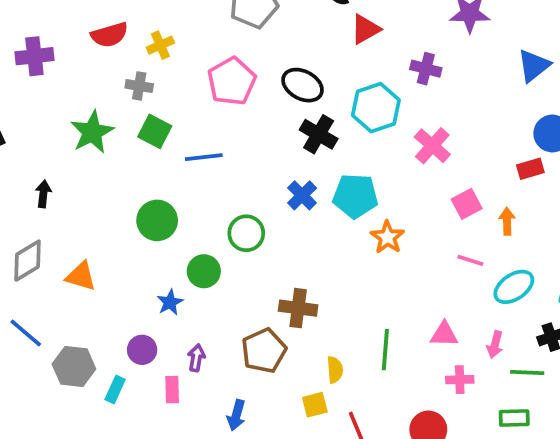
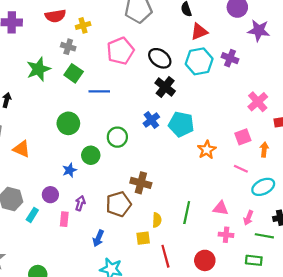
cyan hexagon: (376, 108) -> (199, 61), moved
pink cross: (432, 146) -> (258, 102), moved
orange star: (387, 237) -> (207, 150), moved

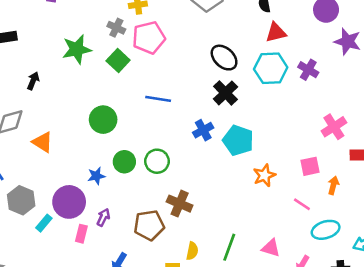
pink pentagon: (120, 51) -> (149, 38), moved
blue line: (99, 91) -> (158, 99), moved
green circle: (117, 137) -> (157, 161), moved
purple circle: (50, 195) -> (69, 202), size x1.6

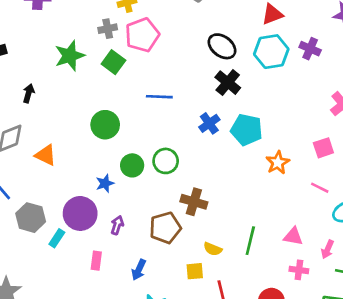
gray cross: (116, 28) -> (108, 29), turned -30
pink rectangle: (81, 234) -> (96, 261), moved
yellow semicircle: (192, 251) -> (213, 249), turned 108

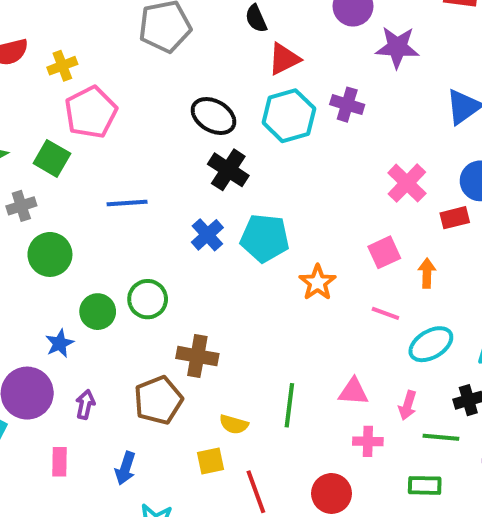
gray cross: (108, 29) -> (21, 206), moved

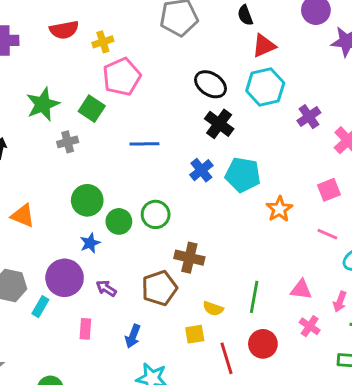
purple cross: (347, 105) -> (309, 117), moved, turned 35
green circle: (50, 254) -> (87, 200), moved
purple arrow: (85, 404) -> (106, 288), turned -72
pink cross: (368, 441) -> (310, 326), turned 30
red circle: (332, 493) -> (263, 344), moved

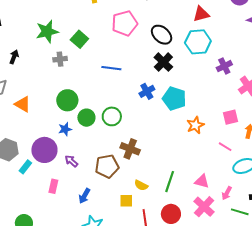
pink pentagon: (122, 77) -> (125, 23), moved
pink cross: (310, 326) -> (204, 207), size x1.5

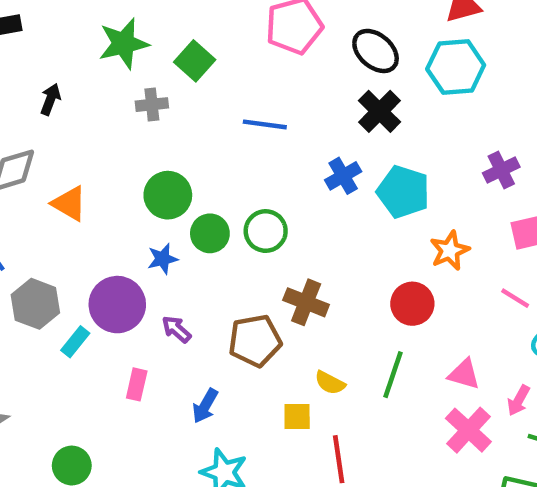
purple cross: (224, 66) -> (501, 170), moved
red circle: (171, 214) -> (412, 304), moved

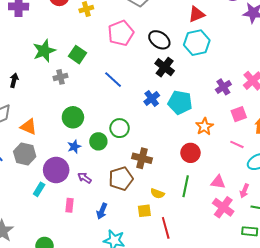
blue line: (265, 124) -> (113, 80), turned 42
green circle: (210, 233) -> (98, 141), moved
gray hexagon: (35, 304) -> (25, 154), moved

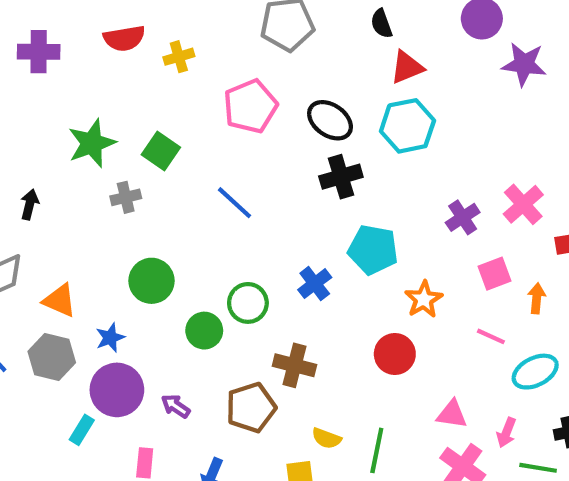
black cross: (165, 67) -> (341, 177), turned 36
blue cross: (152, 99) -> (315, 284), moved
blue star: (74, 147) -> (110, 338), moved
green line: (186, 186) -> (377, 450), moved

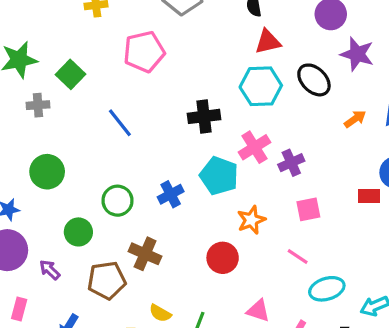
black ellipse: (330, 120) -> (314, 80), moved
pink cross: (523, 204) -> (255, 147), moved
orange arrow: (537, 298) -> (355, 119), moved, turned 40
green circle: (204, 331) -> (78, 232), moved

